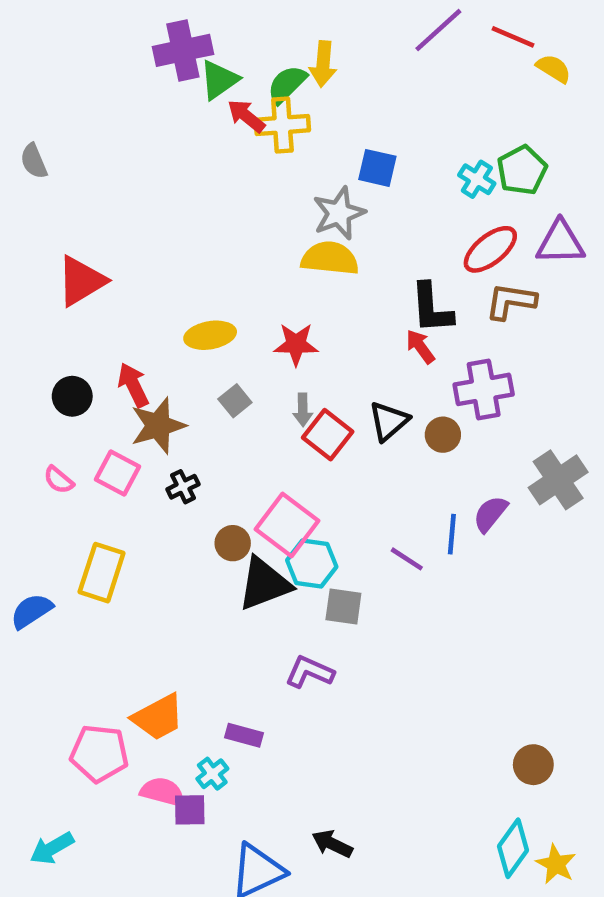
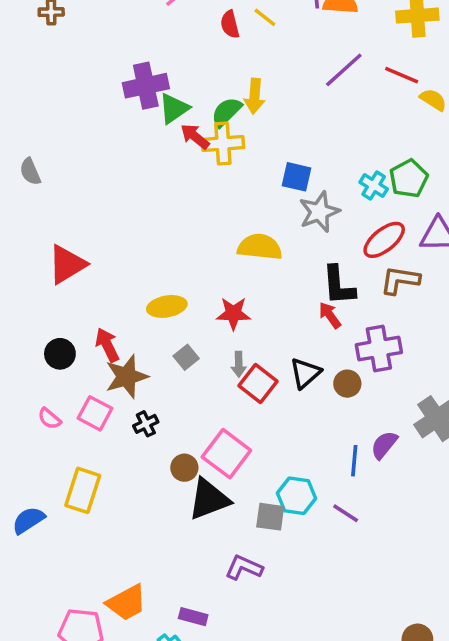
gray star: (339, 213) -> (319, 212), moved
purple line: (407, 559) -> (346, 513), moved
cyan hexagon: (312, 564) -> (297, 496), moved

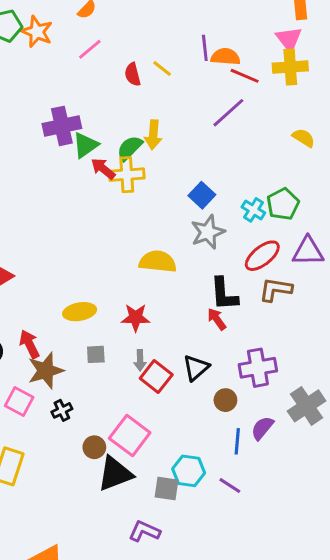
red line: (402, 75) -> (245, 76), moved
blue square: (297, 177) -> (202, 195), moved, turned 30
purple cross: (379, 349) -> (258, 368), moved
gray square: (186, 357) -> (96, 354), turned 36
brown circle: (347, 384) -> (225, 400), moved

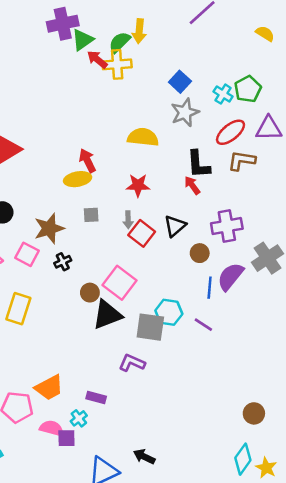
red star: (136, 318) -> (138, 185), moved
red arrow: (29, 344) -> (87, 161), moved
purple semicircle: (262, 428) -> (230, 277), size x1.4
gray square: (167, 488) -> (150, 327), size x1.4

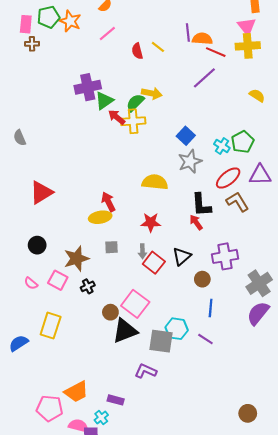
yellow arrow: (139, 31) -> (152, 93), turned -84
brown L-shape: (242, 161) -> (237, 202), turned 50
purple semicircle: (230, 277) -> (258, 313), moved

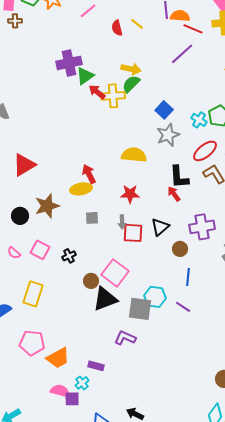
green semicircle: (135, 103) -> (131, 84), moved
brown star: (76, 259) -> (47, 206), moved
red square: (154, 263) -> (133, 233), turned -35
pink pentagon: (50, 408) -> (32, 343), moved

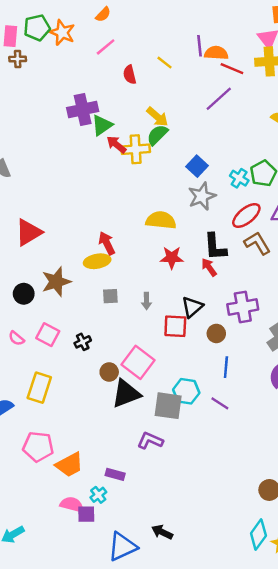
red semicircle: (117, 28) -> (130, 75), moved
yellow arrow: (131, 69) -> (157, 117), turned 30
red star: (130, 194) -> (172, 258), moved
red square: (133, 233) -> (175, 326), moved

